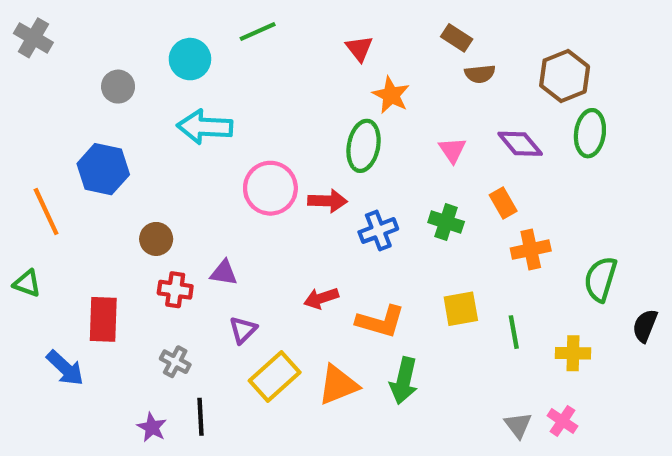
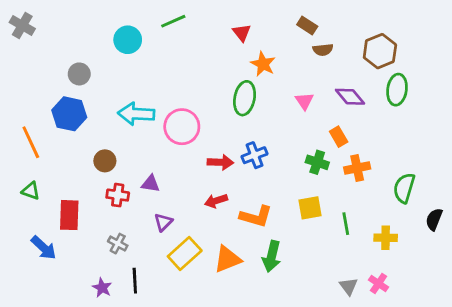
gray circle: (118, 87) -> (79, 74), moved
cyan arrow: (205, 127) -> (136, 114), moved
red arrow: (328, 201) -> (220, 162), moved
green cross: (446, 222) -> (317, 162), moved
green triangle: (27, 283) -> (31, 191), moved

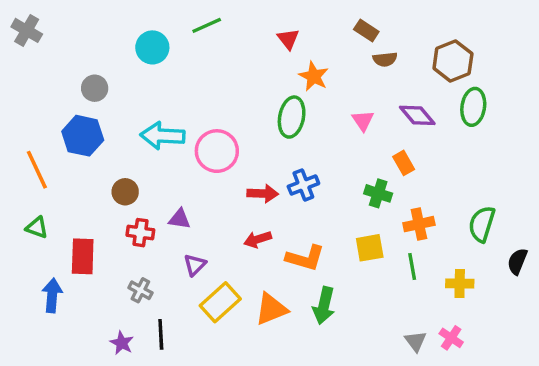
orange cross: (357, 168) -> (419, 224), moved
blue arrow: (44, 248) -> (52, 295), turned -128

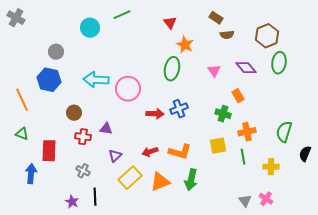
red arrow: (258, 239) -> (150, 152), moved

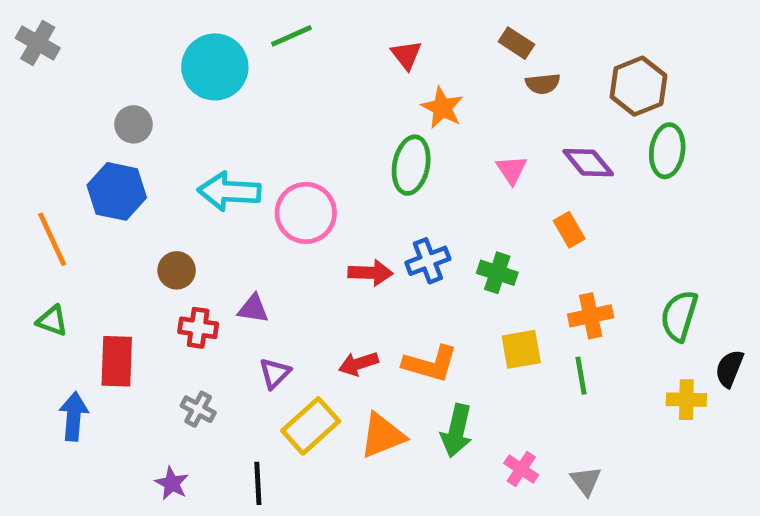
cyan circle: (90, 28) -> (215, 67), size x1.4
green cross: (223, 114) -> (497, 273), moved
yellow cross: (271, 167) -> (686, 400), moved
black line: (95, 197) -> (258, 483), moved
pink cross: (266, 199) -> (521, 469), moved

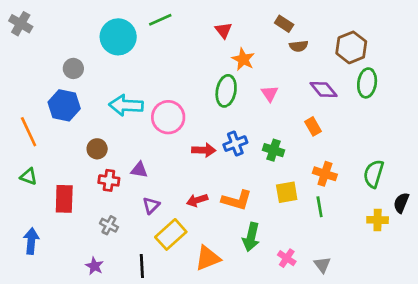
pink triangle: (512, 170) -> (270, 93), moved
orange cross: (591, 316) -> (325, 174), turned 30
blue arrow: (74, 416) -> (31, 241), moved
orange triangle: (382, 436) -> (208, 258), moved

